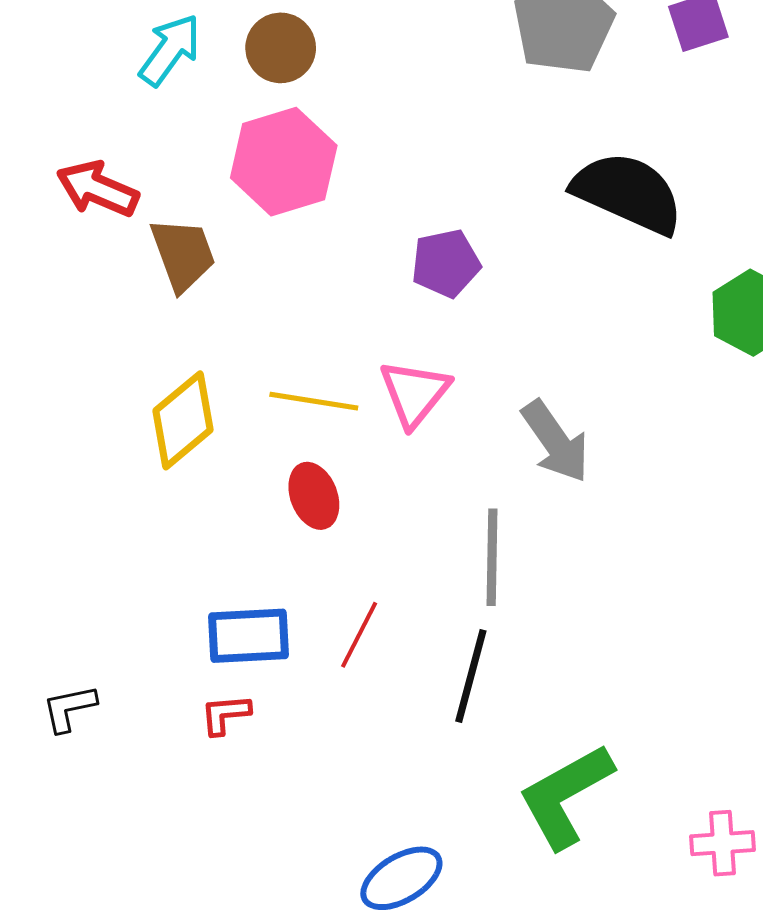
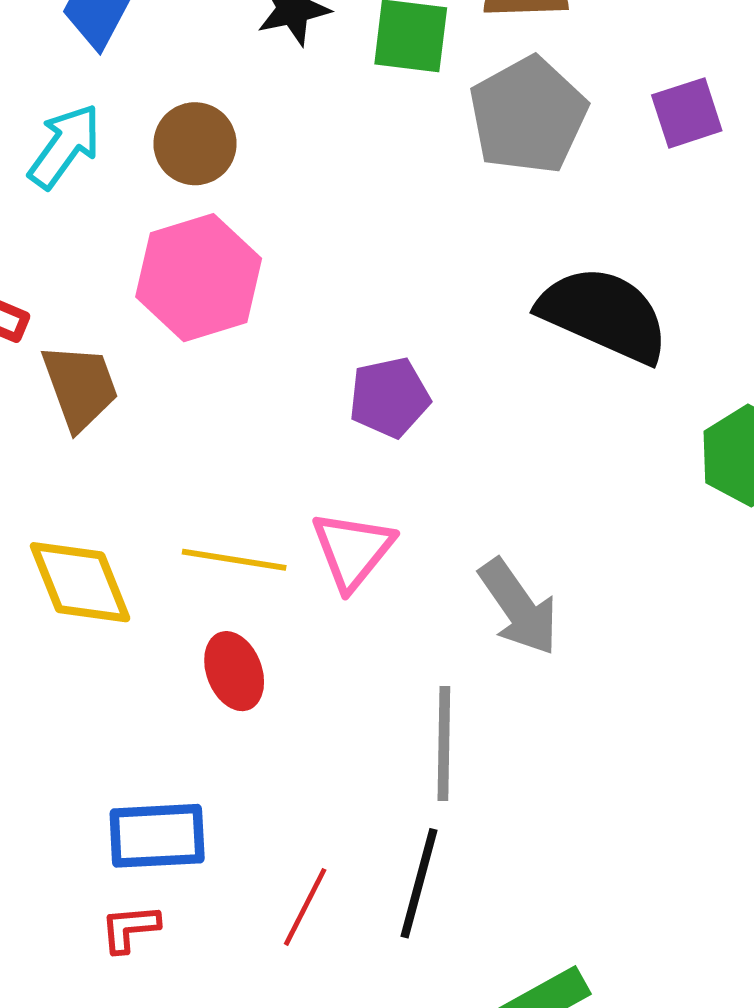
yellow diamond: (183, 420) -> (80, 582), turned -72
red line: (359, 635) -> (305, 907), moved

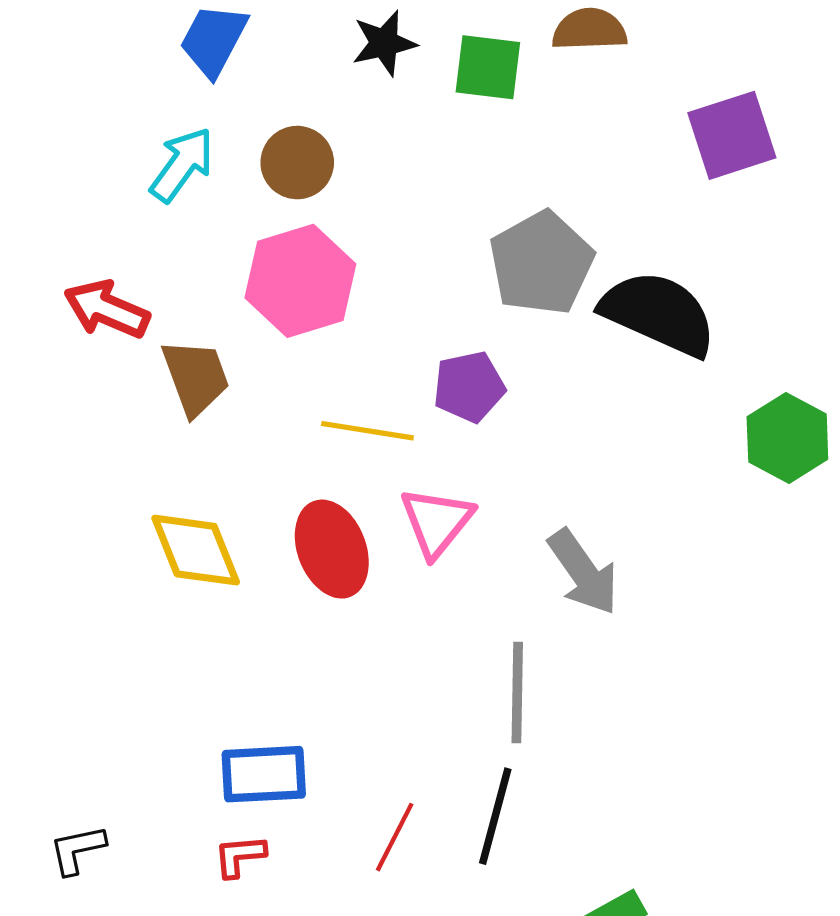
purple square: (687, 113) -> (732, 135), size x1.4
gray pentagon: (528, 115) -> (541, 263), moved
yellow line: (234, 560) -> (367, 431), moved
red ellipse: (234, 671) -> (332, 549), moved, size x1.4

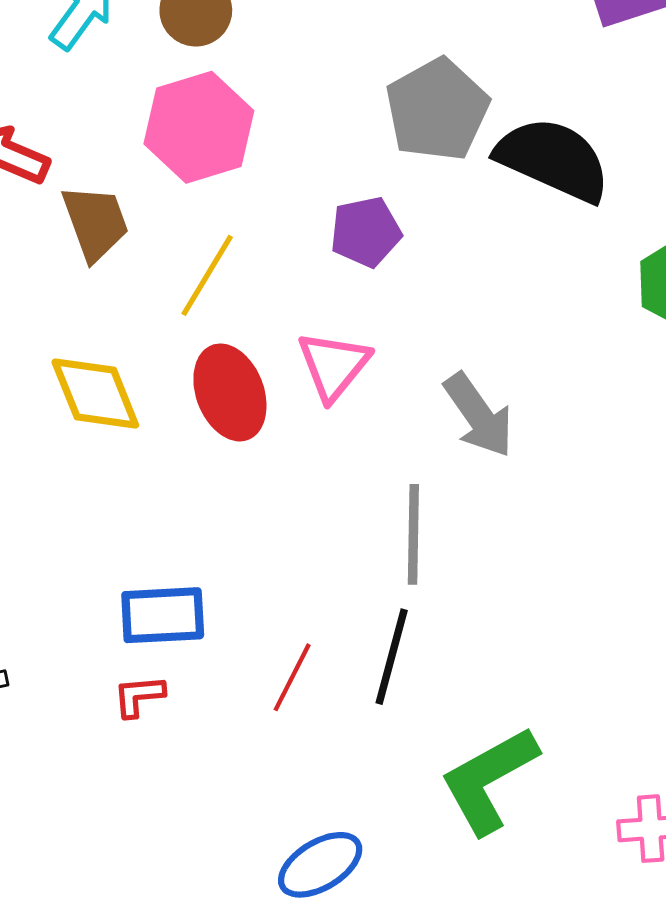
yellow line: (367, 431) -> (207, 275), moved, turned -68

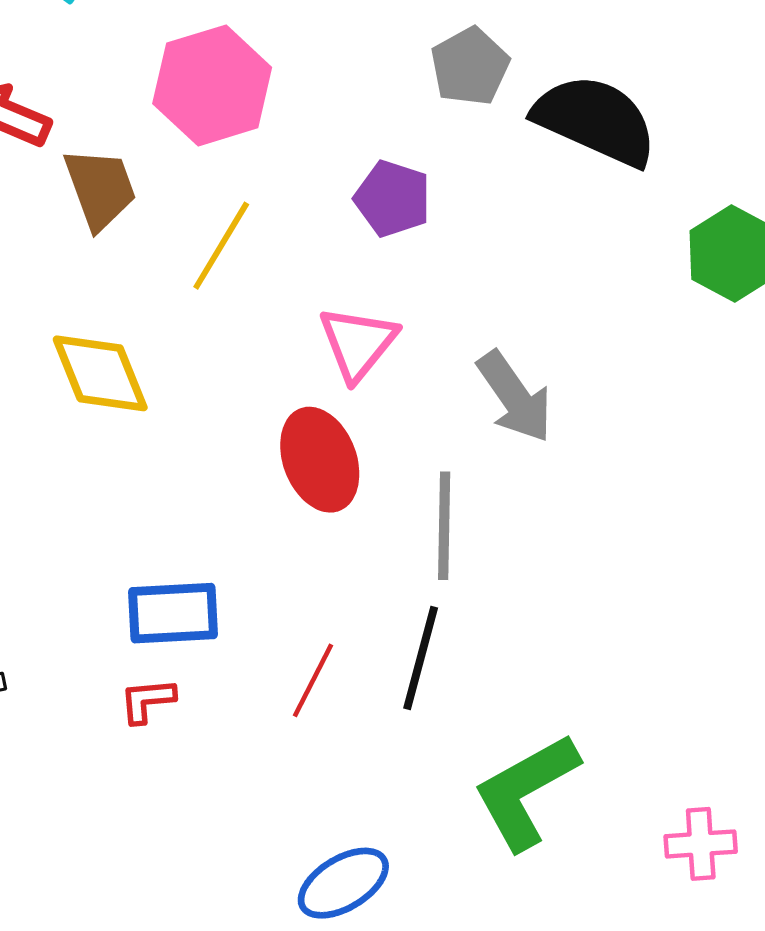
gray pentagon: (437, 110) -> (470, 66), size x0.7
purple pentagon: (366, 232) -> (393, 199), turned 30
red ellipse: (230, 392) -> (320, 460), moved

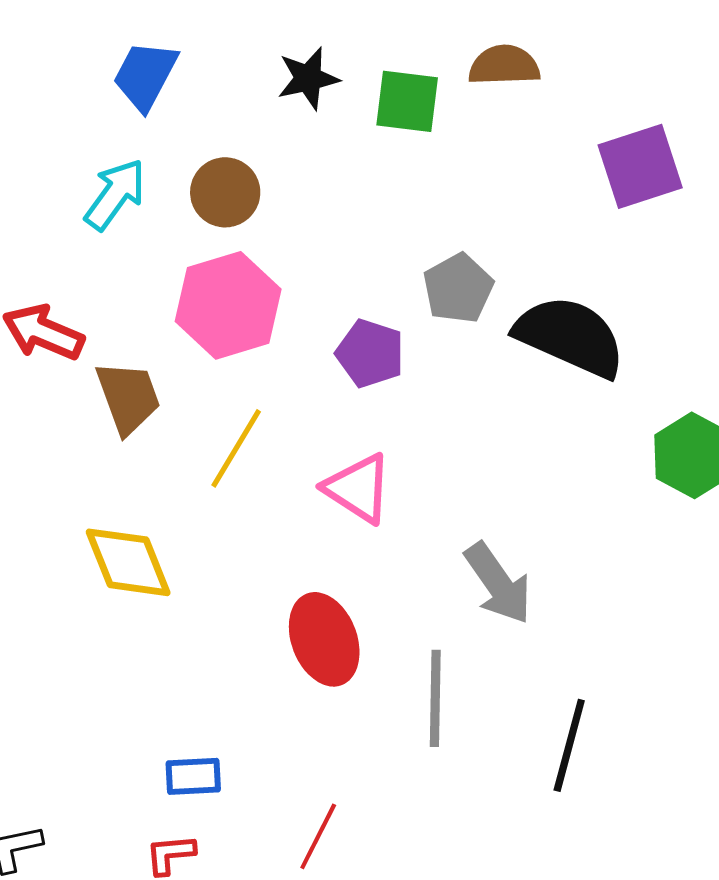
purple pentagon: (393, 199) -> (370, 353), moved
pink triangle: (358, 343) -> (358, 488), moved, turned -36
blue rectangle: (173, 613) -> (193, 776), size x0.7
black line: (421, 658) -> (569, 745), moved

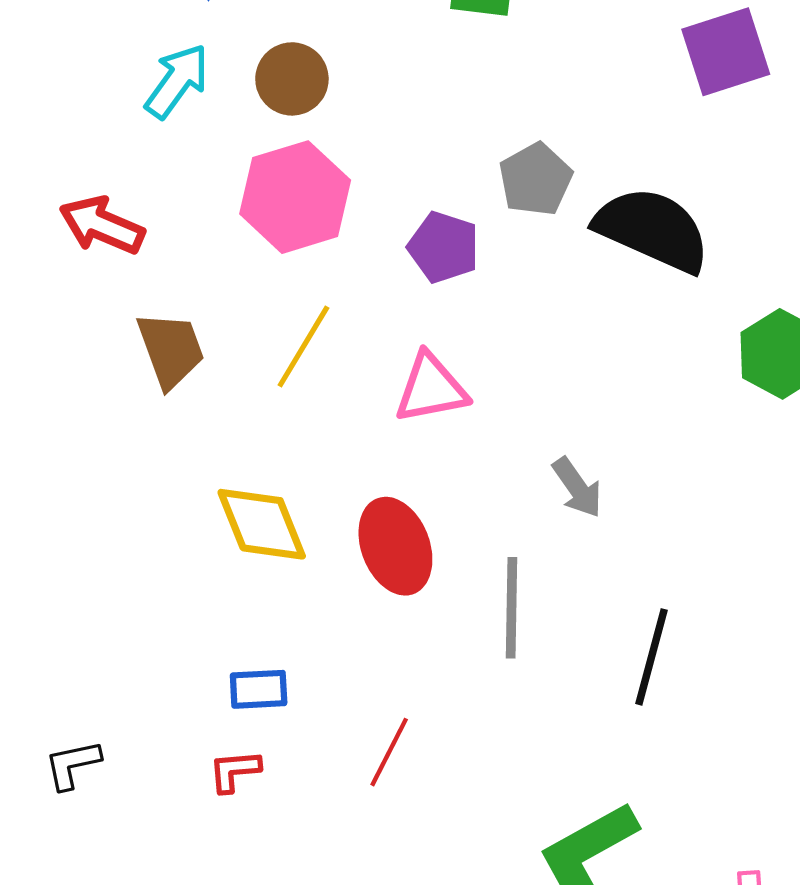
brown trapezoid: (128, 397) -> (171, 350), moved
pink triangle: (358, 488) -> (431, 388), turned -44
yellow diamond: (128, 562) -> (262, 524), moved
gray arrow: (498, 583) -> (577, 488), size x0.7

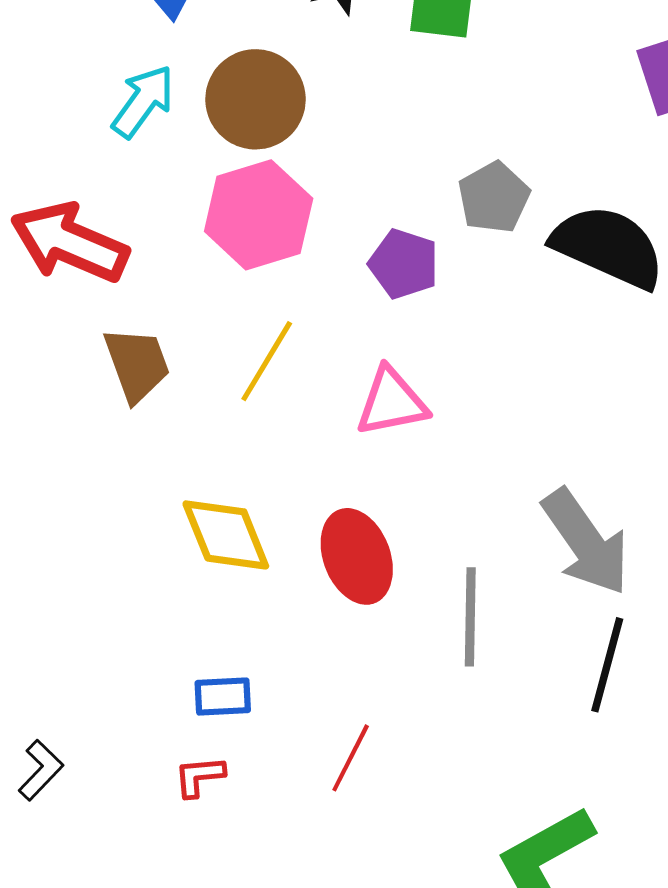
brown circle: (292, 79) -> (255, 99), size x1.4
red arrow: (102, 225) -> (69, 242), size x1.4
gray arrow: (577, 488) -> (586, 542), moved, size x1.8
black L-shape: (72, 765) -> (41, 770), turned 146

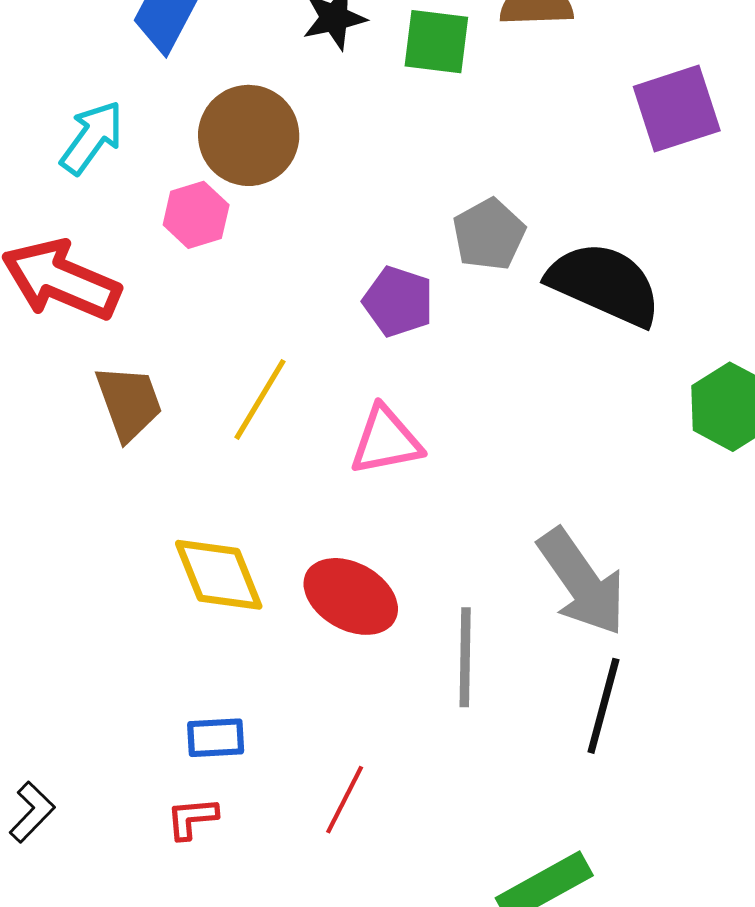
cyan arrow: (143, 101) -> (92, 137), moved
pink hexagon: (259, 215) -> (196, 215), moved, size x0.6
red ellipse: (357, 556) -> (351, 596), turned -40

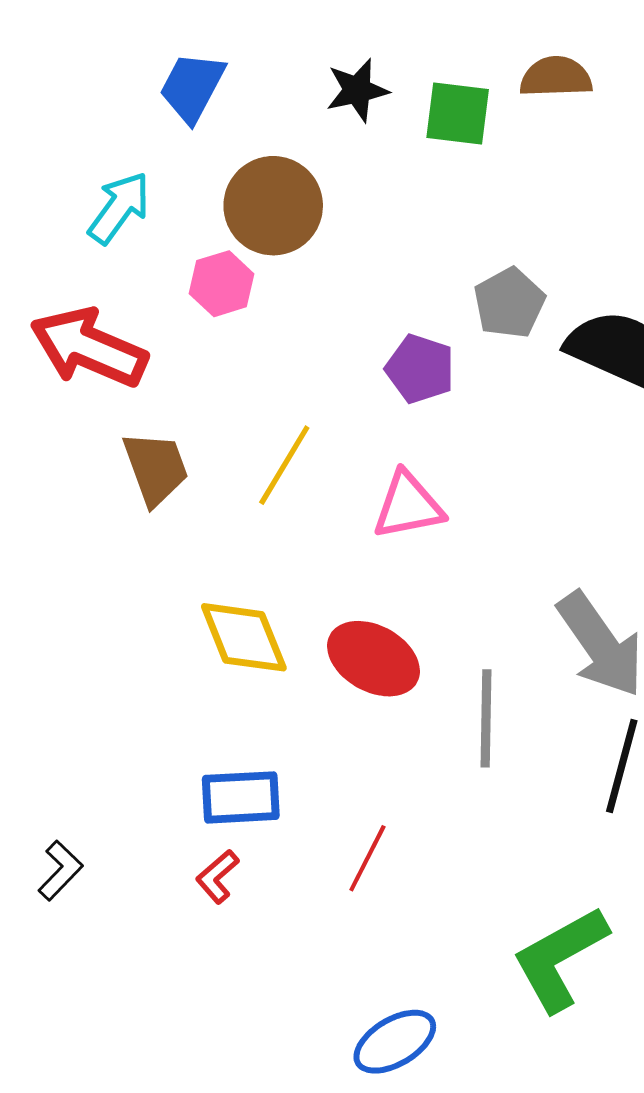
blue rectangle: (216, 738) -> (241, 797), size x1.4
red L-shape: (192, 818) -> (217, 877), turned -36

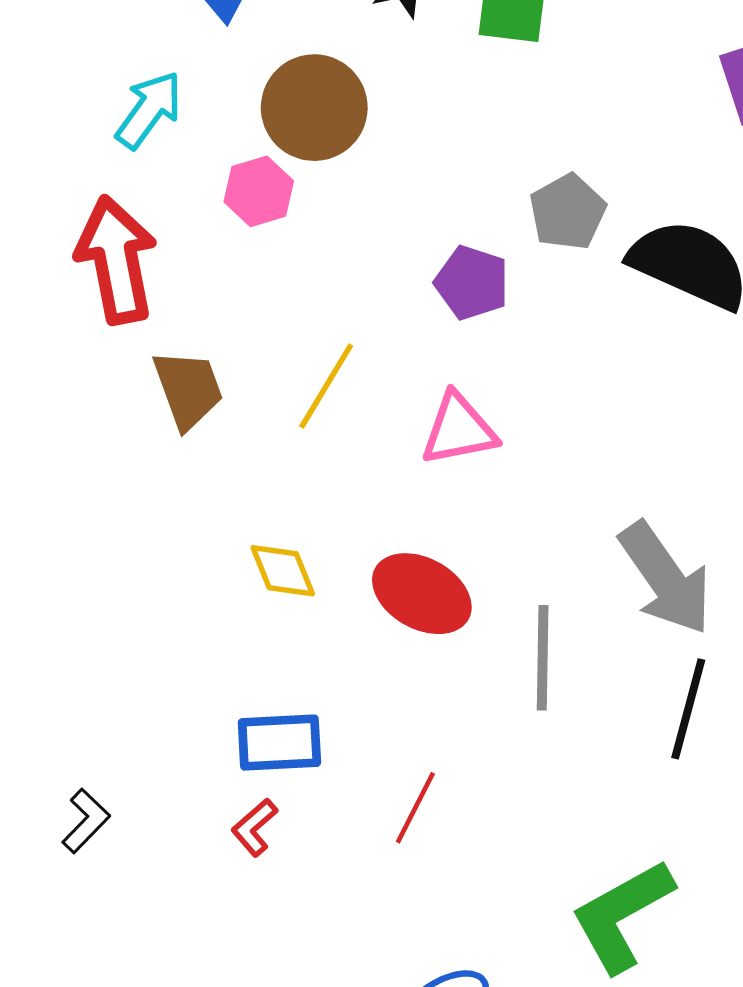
red arrow: (89, 348) -> (116, 260), turned 56
yellow diamond: (244, 637) -> (283, 571), size x0.7

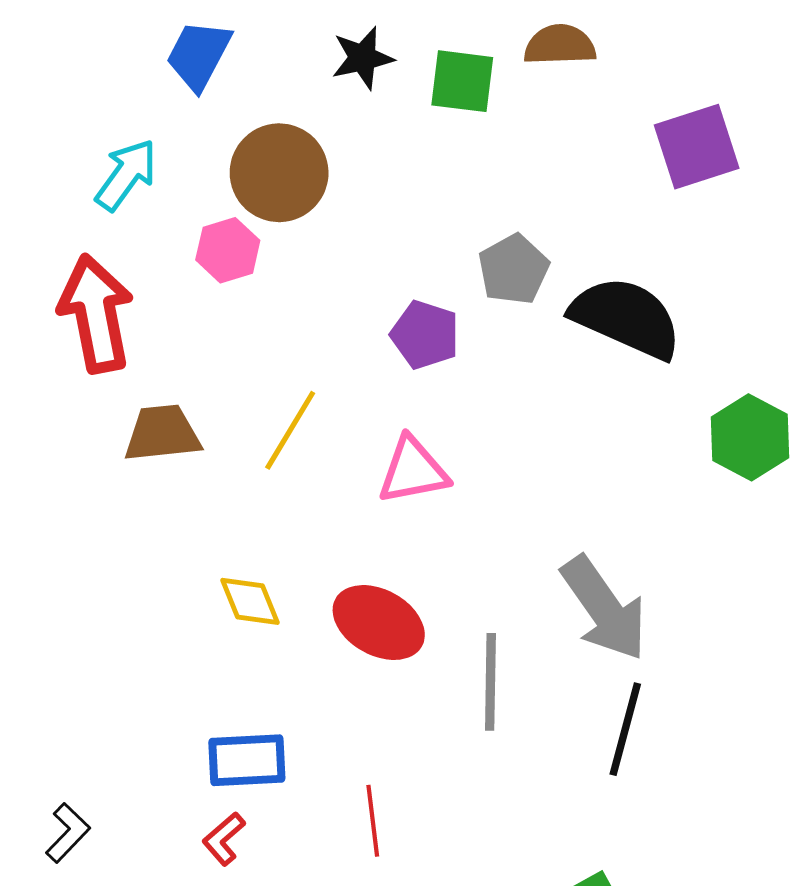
brown trapezoid: (188, 389) -> (162, 433), turned -76
red line: (415, 808) -> (373, 821), turned -34

